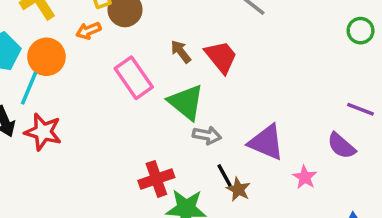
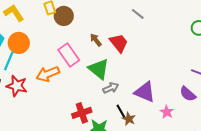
orange arrow: (88, 31) -> (48, 74), moved, size x1.6
gray arrow: (207, 135) -> (111, 88), turned -35

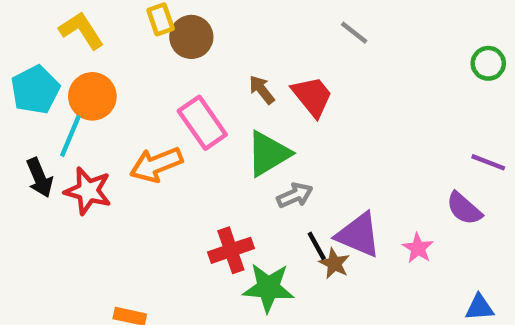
green triangle: (99, 69) -> (268, 154), turned 50
purple triangle: (145, 92) -> (358, 235), moved

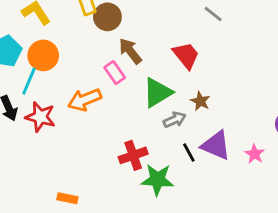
brown arrow: (262, 90) -> (130, 51), moved, size x1.4
pink rectangle: (202, 123) -> (115, 73), size x0.7
brown star: (334, 263) -> (200, 101), moved

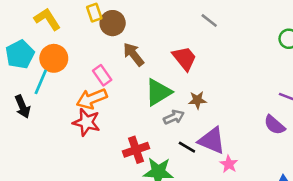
pink rectangle: (115, 73) -> (102, 75), moved
brown star: (200, 101) -> (197, 100), turned -30
red star: (40, 117) -> (86, 122), moved
black line: (189, 153) -> (187, 147), turned -30
pink star: (255, 154) -> (229, 164), moved

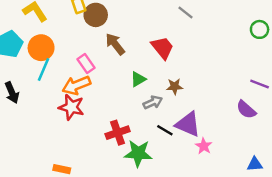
cyan line: (41, 82) -> (43, 70), moved
green triangle: (158, 92) -> (138, 79), size x0.6

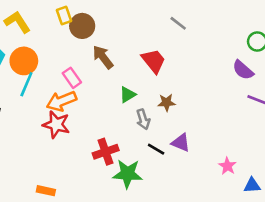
gray arrow: (153, 102) -> (143, 119), turned 96
purple semicircle: (246, 110) -> (243, 70), moved
purple triangle: (188, 124) -> (181, 143), size x0.7
pink star: (204, 146) -> (227, 166), moved

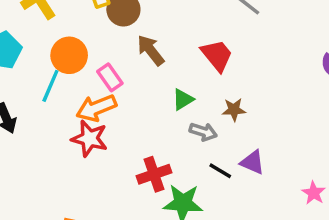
orange circle: (24, 61) -> (69, 55), moved
gray arrow: (143, 119) -> (203, 132), turned -54

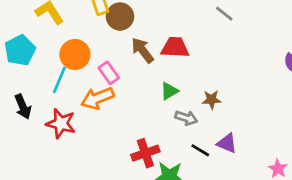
red trapezoid: (217, 55) -> (175, 47), moved, turned -48
red star: (89, 139) -> (61, 124), moved

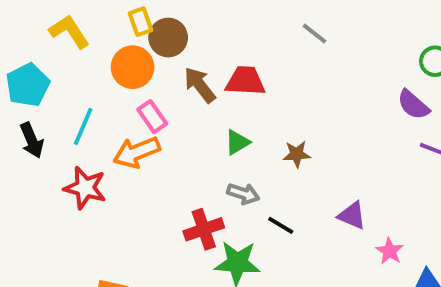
orange circle: (75, 55) -> (133, 67), moved
black arrow: (23, 107) -> (32, 140), moved
gray arrow: (186, 118) -> (243, 194), moved
purple triangle: (227, 143) -> (352, 215), moved

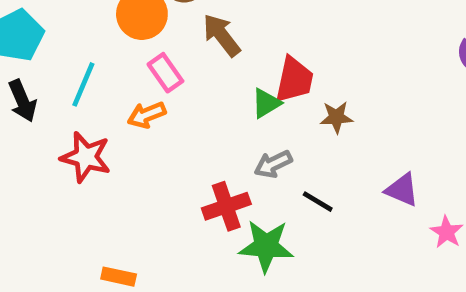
red trapezoid: (245, 81) -> (294, 80), moved, turned 99
orange arrow: (137, 152) -> (147, 115), size x0.7
gray arrow: (243, 194) -> (273, 164), turned 136

